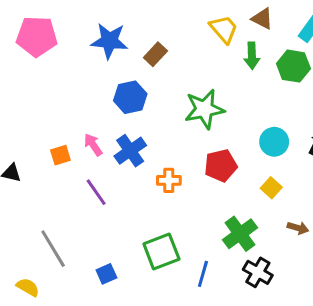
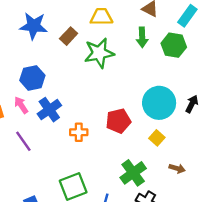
yellow trapezoid: (224, 29) -> (101, 17), moved, turned -50
blue hexagon: (130, 97) -> (32, 78), moved
green star: (204, 109) -> (99, 53), moved
cyan circle: (274, 142) -> (159, 103), size x1.5

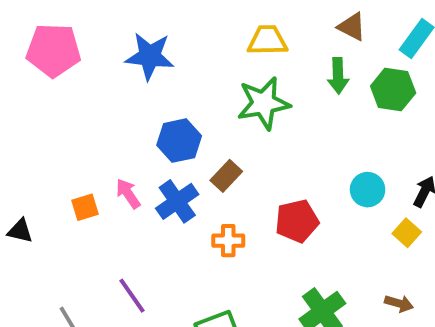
brown rectangle: (69, 36) -> (226, 176), moved
blue hexagon: (32, 78) -> (179, 141), moved
cyan circle: (159, 103) -> (368, 190), size x0.6
yellow square: (157, 138) -> (407, 233), moved
purple line: (23, 141) -> (132, 296), moved

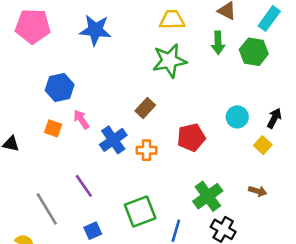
blue hexagon: (179, 141) -> (60, 88), moved
blue cross: (177, 201) -> (113, 140), moved
orange square: (85, 207) -> (53, 128), turned 36

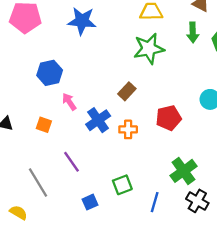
orange square: (53, 128) -> (44, 125), moved
green square: (140, 211) -> (122, 185), size x0.7
blue square: (93, 231) -> (90, 202), moved

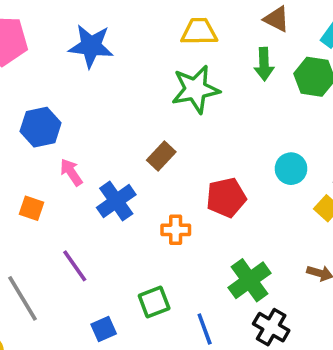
orange cross: (128, 129) -> (176, 230), moved
blue line: (155, 202) -> (205, 329), turned -36

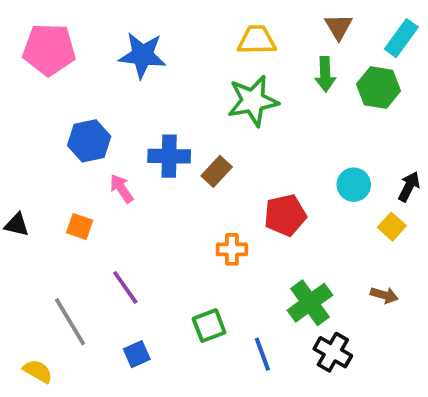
brown triangle: (277, 19) -> (339, 27), turned 32
blue cross: (116, 201) -> (169, 156), moved, turned 36
blue square: (104, 329) -> (137, 354), moved

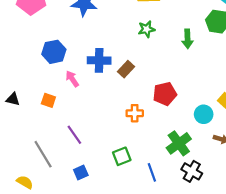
green arrow: (325, 74) -> (187, 39), moved
green star: (253, 101) -> (147, 29), size x0.6
cyan circle: (354, 185) -> (204, 114), moved

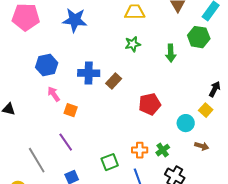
pink arrow: (72, 79) -> (54, 94), moved
orange square: (48, 100) -> (71, 110), moved
orange cross: (135, 113) -> (140, 150), moved
green cross: (179, 143) -> (163, 150), size x0.6

